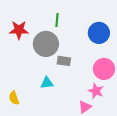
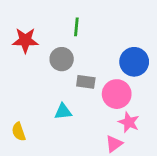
blue circle: (99, 33) -> (134, 62), moved
gray circle: (46, 44) -> (62, 59), size x0.7
pink circle: (104, 69) -> (117, 94), moved

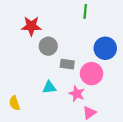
green line: (76, 27) -> (85, 11), moved
red star: (25, 40) -> (31, 26), moved
pink star: (129, 122) -> (77, 94), moved

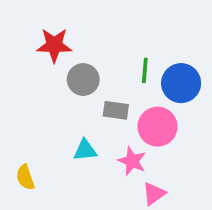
green line: (85, 11) -> (145, 70), moved

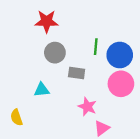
red star: (54, 45) -> (47, 21), moved
pink circle: (158, 127) -> (121, 84), moved
cyan triangle: (85, 150) -> (42, 90), moved

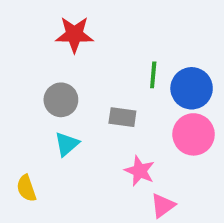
gray circle: (55, 53) -> (61, 100), moved
cyan triangle: (42, 90) -> (67, 144), turned -35

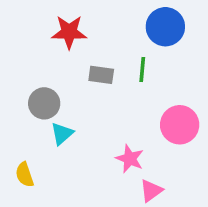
blue circle: (192, 88) -> (165, 27), moved
gray circle: (61, 100) -> (44, 103), moved
gray rectangle: (122, 117) -> (101, 75), moved

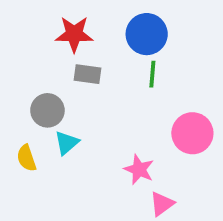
blue circle: (165, 27) -> (147, 34), moved
gray rectangle: (101, 75) -> (88, 74), moved
yellow semicircle: (25, 175) -> (27, 158), moved

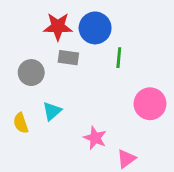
blue circle: (147, 34) -> (95, 28), moved
gray circle: (47, 110) -> (31, 73), moved
pink star: (139, 169) -> (95, 138), moved

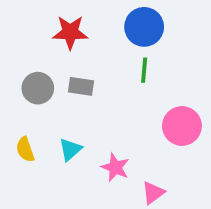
blue circle: (95, 28) -> (144, 27), moved
gray rectangle: (68, 58) -> (81, 86), moved
cyan triangle: (52, 111) -> (70, 149), moved

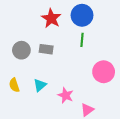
red star: (70, 32) -> (51, 18), moved, turned 30

